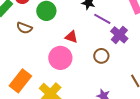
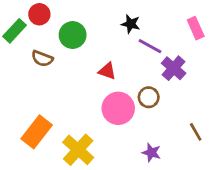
pink circle: (60, 58) -> (118, 108), moved

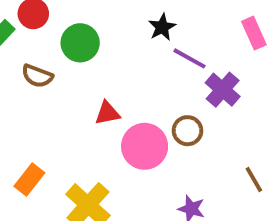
black star: (131, 24) -> (162, 27), turned 30
red triangle: (107, 71) -> (107, 113), moved, turned -30
orange rectangle: (37, 132) -> (29, 179), size x0.7

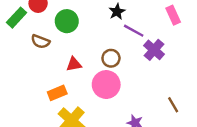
red triangle: (107, 113) -> (74, 64), moved
brown circle: (188, 131) -> (111, 58), moved
orange rectangle: (29, 179) -> (57, 93), moved, turned 30

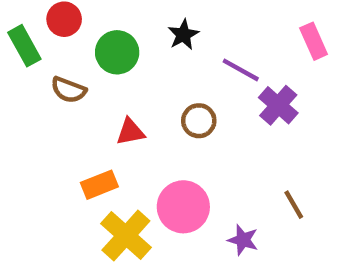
black star: (117, 12) -> (183, 35), moved
green rectangle: (17, 18) -> (24, 46), turned -72
pink circle: (106, 85) -> (183, 207), moved
brown line: (173, 105) -> (294, 205), moved

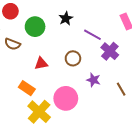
orange rectangle: (99, 185) -> (27, 88), turned 56
brown line: (294, 205) -> (121, 89), moved
purple star: (243, 240) -> (93, 80), moved

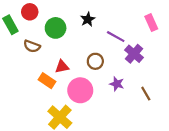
orange rectangle: (27, 88) -> (47, 81), moved
pink circle: (66, 98) -> (80, 90), moved

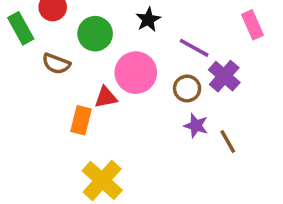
brown circle: (95, 61) -> (187, 88), moved
orange rectangle: (47, 81) -> (81, 120), turned 70
pink circle: (80, 90) -> (136, 73), moved
brown line: (146, 94) -> (228, 142), moved

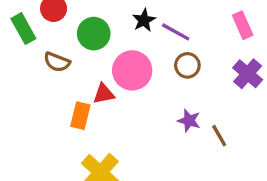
purple line: (194, 48) -> (176, 32), moved
purple cross: (224, 76) -> (248, 74), moved
brown circle: (187, 88) -> (187, 65), moved

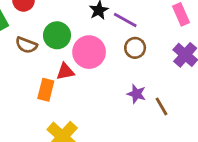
green circle: (94, 34) -> (57, 35), moved

